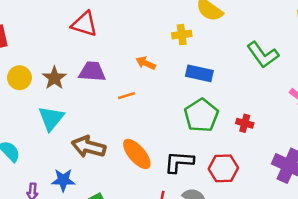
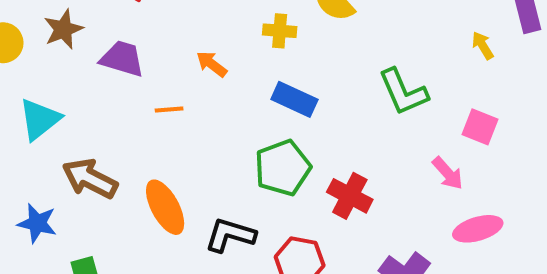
brown star: (54, 78) -> (63, 29), moved
red cross: (245, 123) -> (350, 196), size x1.5

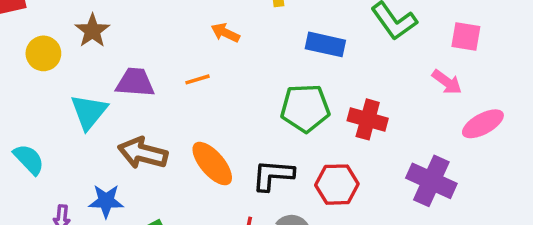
purple trapezoid: (122, 59) -> (135, 82), moved
blue rectangle: (294, 99) -> (325, 44), moved
green pentagon: (283, 168) -> (305, 108), turned 30

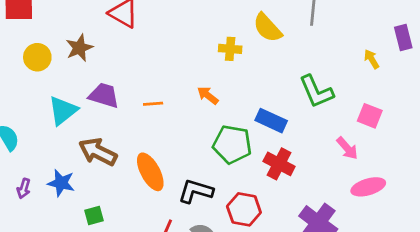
orange arrow: (225, 33) -> (208, 95), moved
blue rectangle: (325, 44) -> (271, 121), moved

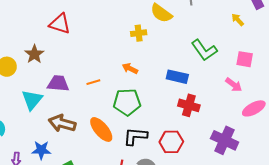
green pentagon: (232, 144) -> (127, 102), moved

